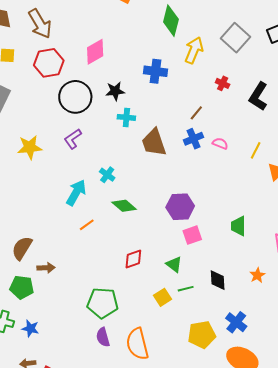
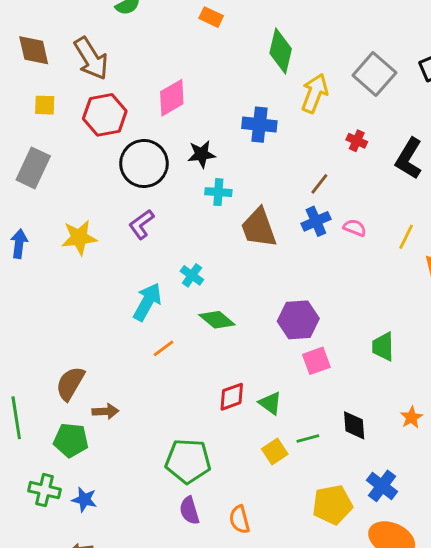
green triangle: (174, 264) -> (270, 403), moved
orange semicircle: (137, 344) -> (239, 519), size x0.6

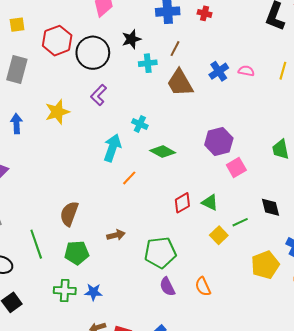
red hexagon: (105, 115) -> (57, 41), moved
red cross: (357, 141) -> (205, 13), moved
brown line: (319, 184) -> (175, 49), moved
brown arrow: (105, 411) -> (116, 235), moved

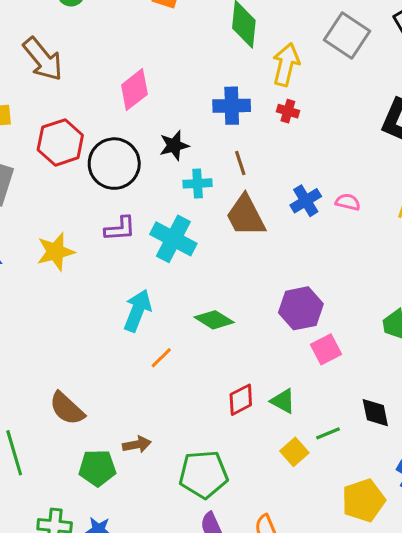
brown line: (175, 49) -> (240, 163), turned -49
purple L-shape: (99, 95) -> (120, 229), turned -140
cyan cross: (140, 124) -> (173, 239), moved, size x1.8
brown semicircle: (69, 214) -> (67, 408), turned -70
green pentagon: (77, 253) -> (97, 468), moved

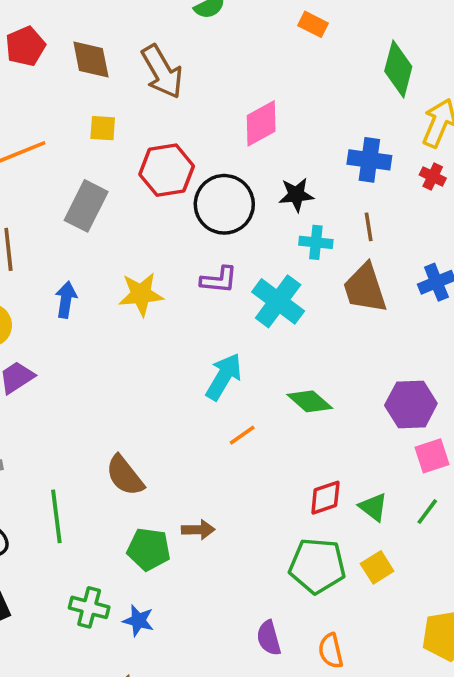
green line: (328, 433) -> (427, 512), moved, turned -40
green pentagon: (204, 474) -> (317, 566), moved

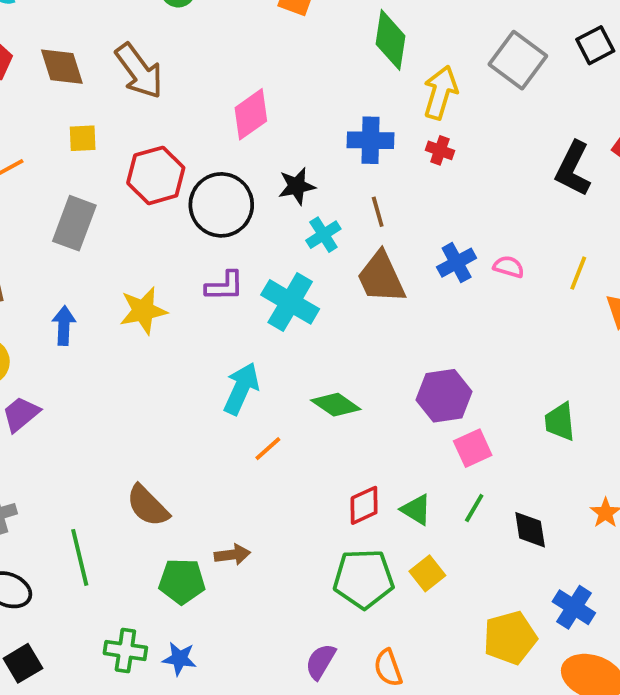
cyan cross: (316, 242) -> (323, 235), turned -32
purple semicircle: (269, 638) -> (320, 662), turned 52

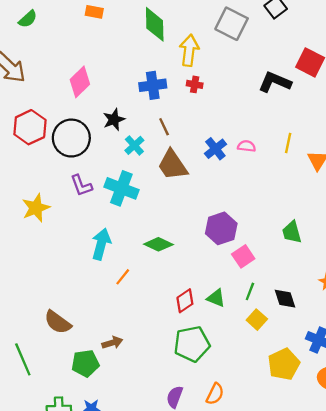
black L-shape: (573, 169) -> (275, 82), turned 96
purple L-shape: (225, 286) -> (81, 185), turned 80
yellow square: (427, 573) -> (257, 320), moved
orange semicircle: (388, 668) -> (215, 394), turned -125

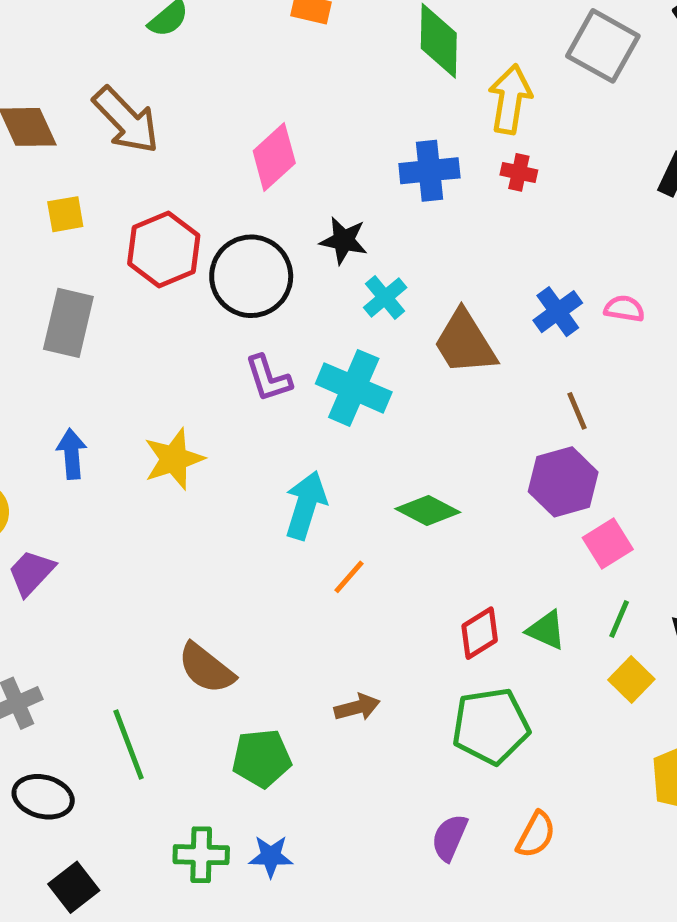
black star: (114, 120) -> (344, 240), turned 30
brown line: (164, 127) -> (577, 411), moved
yellow star: (36, 208) -> (174, 459), moved
brown arrow: (112, 343) -> (357, 707), moved

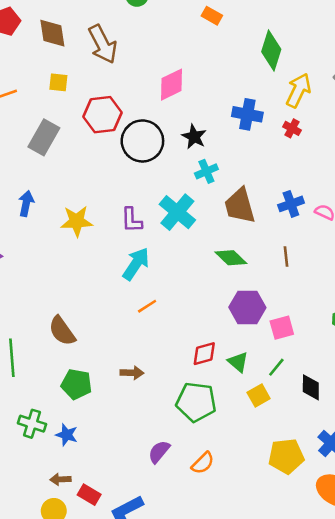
purple L-shape: (268, 378) -> (132, 220), moved
purple hexagon: (563, 482) -> (247, 307), moved
green diamond: (428, 510) -> (231, 258), moved
yellow square: (631, 680) -> (259, 395), moved

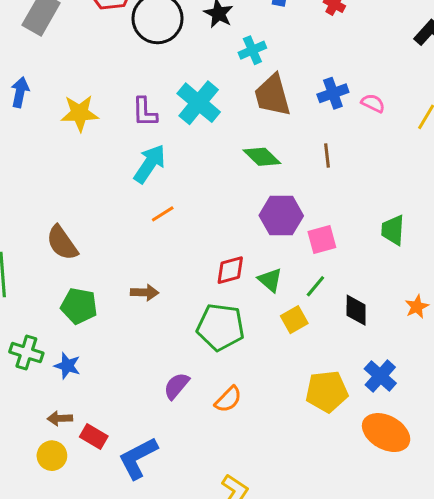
cyan cross: (206, 171) -> (252, 50), moved

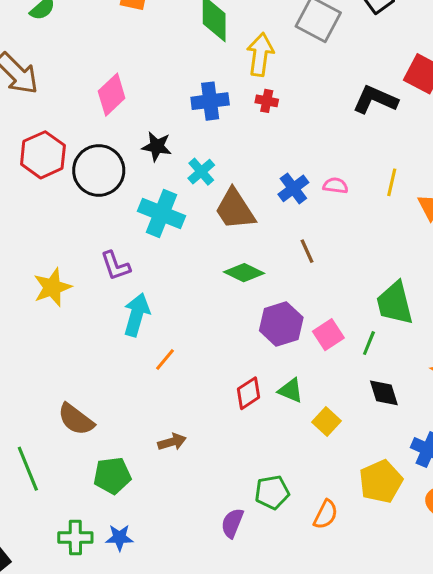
cyan cross: (199, 103) -> (162, 213), moved
green trapezoid: (393, 230) -> (395, 303), size x1.4
green line: (315, 286) -> (369, 343), moved
green pentagon: (220, 327) -> (272, 492), moved, size x0.7
orange semicircle: (228, 399) -> (326, 515), moved

